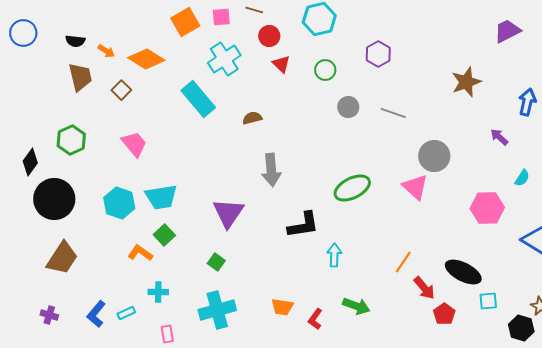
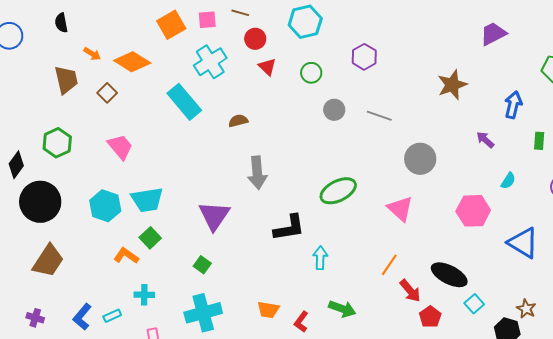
black semicircle: (75, 41) -> (61, 23), moved, turned 72
pink triangle: (415, 187) -> (400, 209), moved
cyan square: (488, 301) -> (474, 304), turned -36

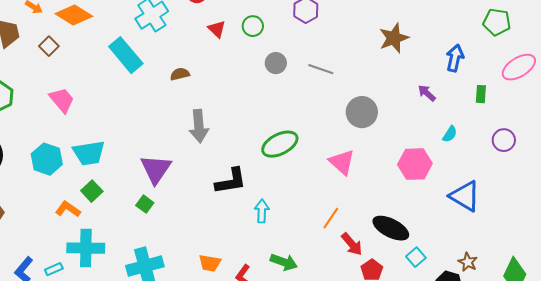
red triangle: (267, 67) -> (217, 29), moved
green square: (202, 265) -> (145, 204), moved
cyan cross: (144, 295) -> (86, 248), size x1.8

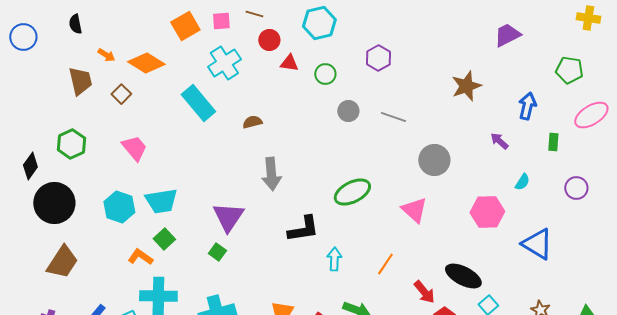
red triangle: (217, 29) -> (289, 63), moved, turned -36
orange line: (331, 218) -> (385, 264), moved

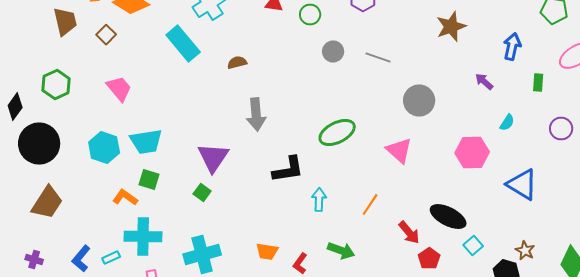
green square: (164, 239) -> (149, 180), turned -30

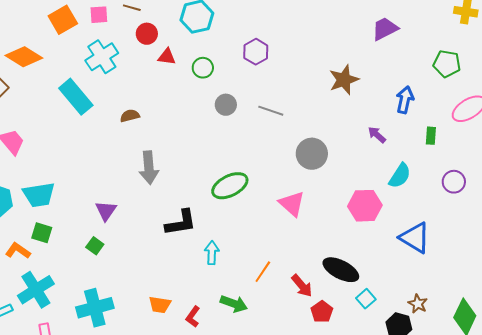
cyan semicircle: (507, 122) -> (400, 176), size x1.5
purple triangle: (213, 158) -> (106, 211), size x0.7
orange line: (370, 204) -> (263, 272), moved
cyan cross: (143, 236) -> (36, 290), turned -33

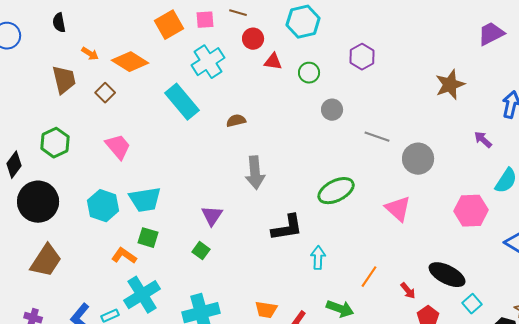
gray line: (271, 111) -> (377, 137), moved
red arrow: (302, 286) -> (408, 291), size x0.7

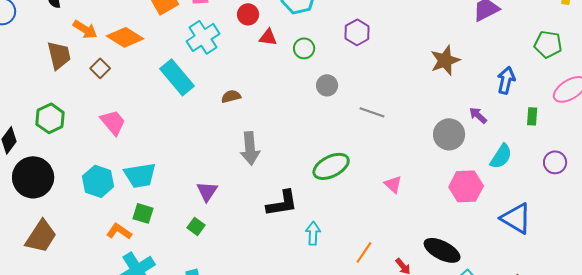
orange arrow: (90, 54) -> (85, 29), size x1.4
gray circle: (418, 159) -> (449, 134), moved
pink triangle: (398, 209) -> (393, 184), size x0.7

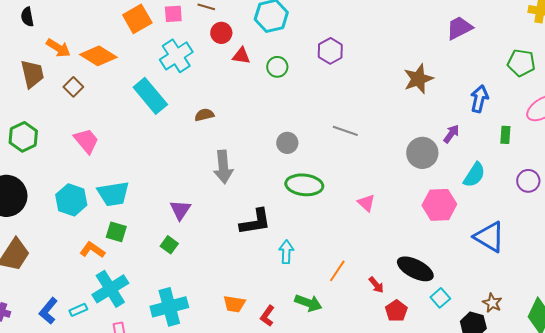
gray circle: (327, 85) -> (287, 143), moved
purple arrow: (478, 115) -> (451, 134), turned 84
green ellipse: (331, 166) -> (304, 185), turned 33

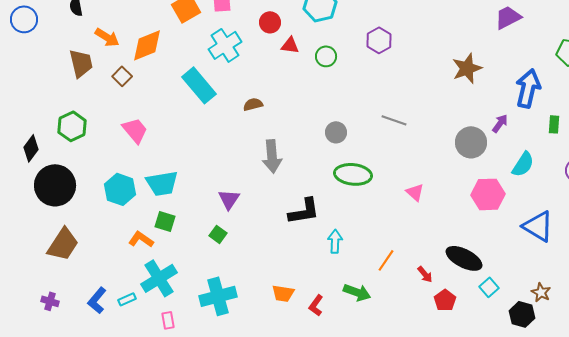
orange diamond: (98, 56) -> (147, 45), turned -54
blue arrow: (479, 99) -> (528, 88), size x1.4

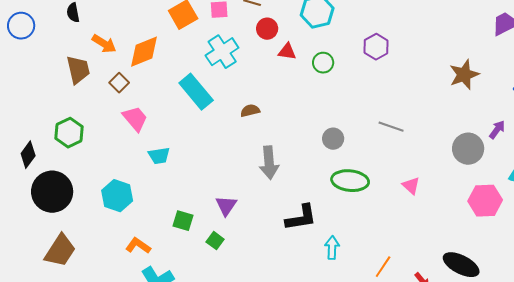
pink trapezoid: (135, 130) -> (135, 119), moved
cyan trapezoid: (162, 183) -> (159, 156), moved, size x0.7
pink triangle: (415, 192) -> (411, 186), moved
green square: (165, 221) -> (183, 221), moved

